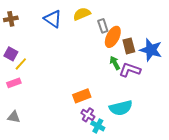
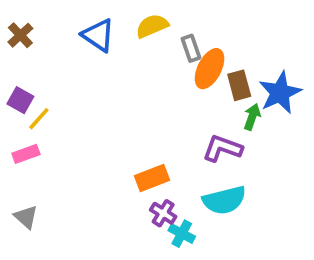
brown cross: (11, 19) -> (20, 35), turned -32
blue star: (151, 50) -> (280, 93), turned 30
green arrow: (115, 63) -> (252, 117), moved, turned 48
purple L-shape: (130, 70) -> (222, 148), moved
gray triangle: (14, 117) -> (26, 217), turned 32

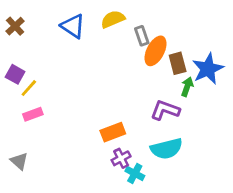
pink rectangle: (26, 154) -> (33, 114), moved
purple cross: (163, 213) -> (121, 158), turned 30

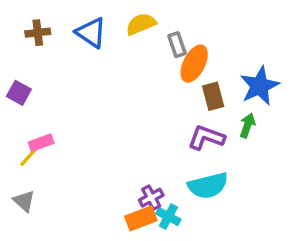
brown cross: (15, 26) -> (38, 33), moved, turned 36
brown rectangle: (178, 63) -> (213, 96), moved
green arrow: (187, 87) -> (247, 125), moved
yellow line: (29, 88) -> (29, 156), moved
orange rectangle: (113, 132) -> (141, 218), moved

